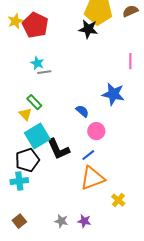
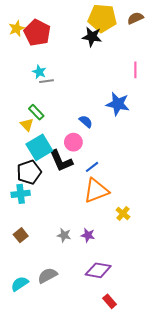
pink circle: (96, 131) -> (73, 142), moved

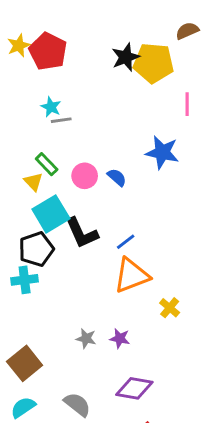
yellow pentagon: (102, 18) -> (153, 63), moved
black star: (92, 37) -> (126, 57), turned -30
pink circle: (73, 142) -> (85, 176), moved
brown square: (21, 235) -> (25, 363), moved, size x1.6
gray semicircle: (48, 275) -> (77, 404), moved, turned 66

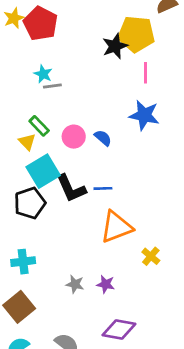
black star: (126, 57) -> (115, 46), moved
pink line: (187, 104) -> (146, 73), moved
blue line: (126, 242) -> (103, 188), moved, turned 36
cyan cross: (25, 280) -> (23, 262), moved

